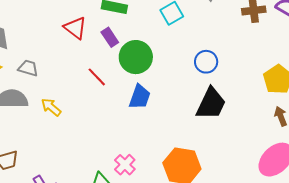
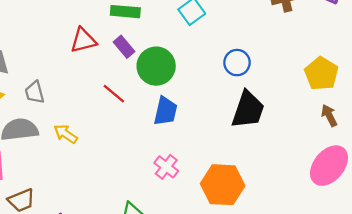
red triangle: (75, 28) -> (83, 40), turned -45
gray trapezoid: (28, 68) -> (35, 92), turned -115
pink cross: (125, 165) -> (166, 167), moved

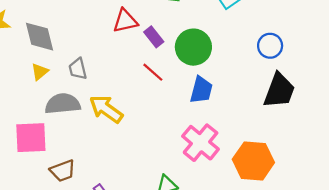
purple rectangle: (124, 47) -> (154, 37), moved
yellow arrow: (66, 134) -> (106, 109), size x1.5
pink cross: (166, 167) -> (201, 143), size x1.6

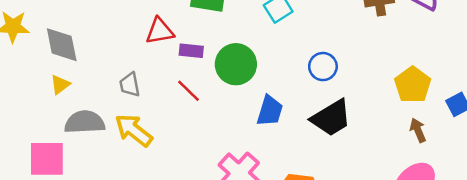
purple rectangle: (154, 37) -> (191, 51), turned -48
gray trapezoid: (78, 69) -> (130, 85), moved
blue trapezoid: (201, 90) -> (270, 111), moved
black trapezoid: (279, 91) -> (331, 118), turned 36

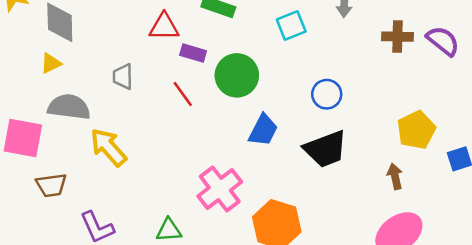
yellow arrow: (134, 130) -> (108, 147), moved
brown arrow: (418, 130) -> (395, 176), moved

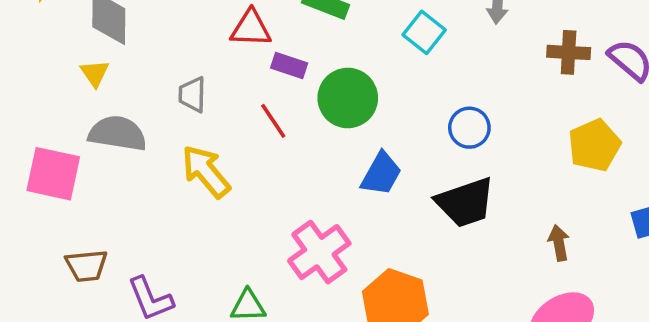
cyan square: (291, 25) -> (424, 32), turned -32
yellow triangle: (51, 63) -> (95, 73), turned -40
yellow pentagon: (416, 130) -> (594, 145), moved
yellow arrow: (108, 147) -> (206, 171), moved
brown trapezoid: (51, 185) -> (86, 266), moved

